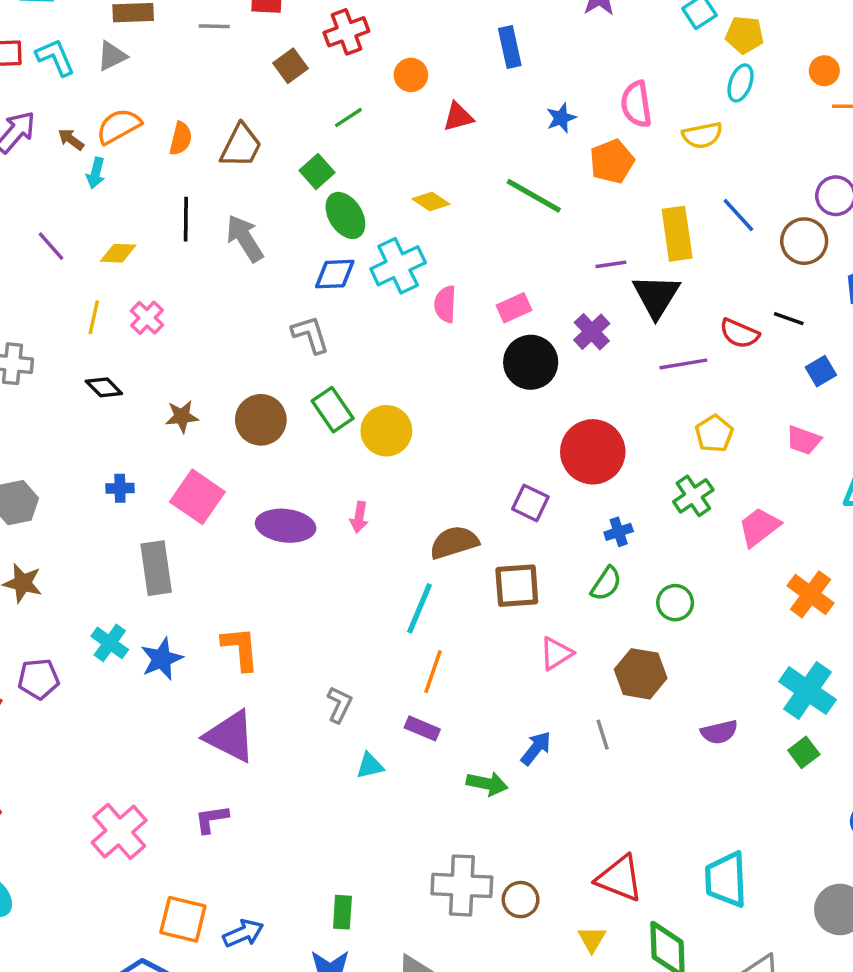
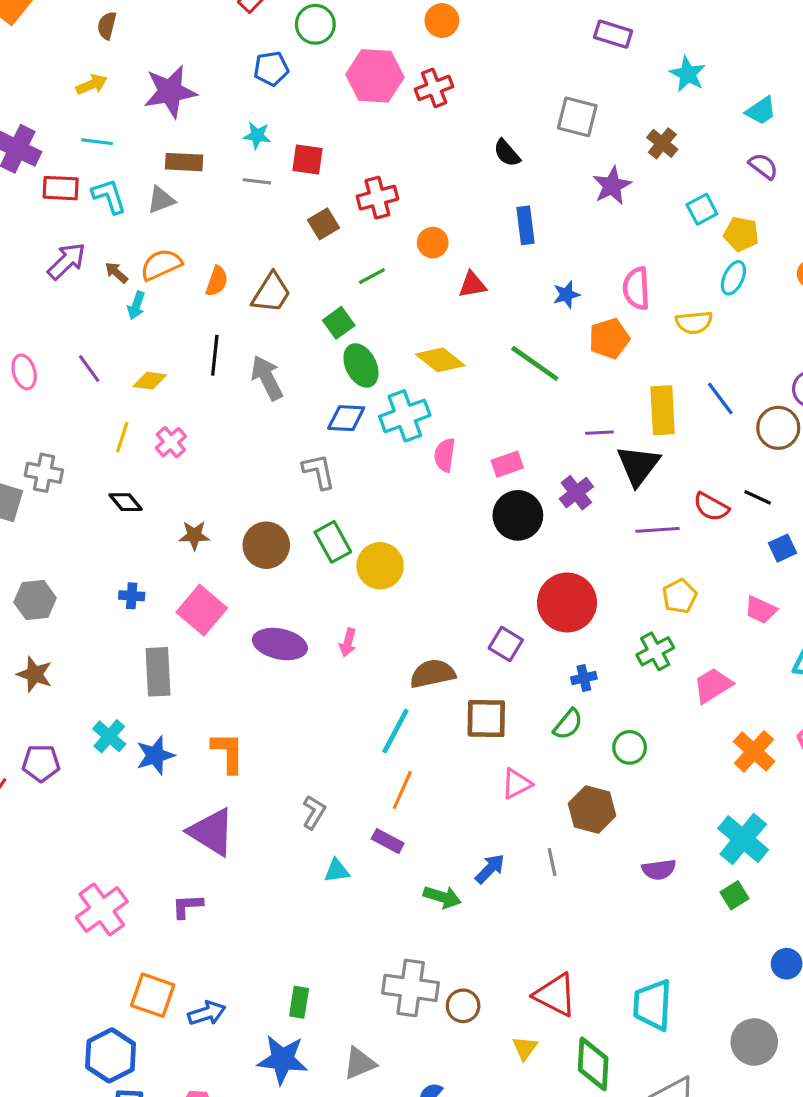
yellow diamond: (431, 201) -> (440, 360), size x1.4

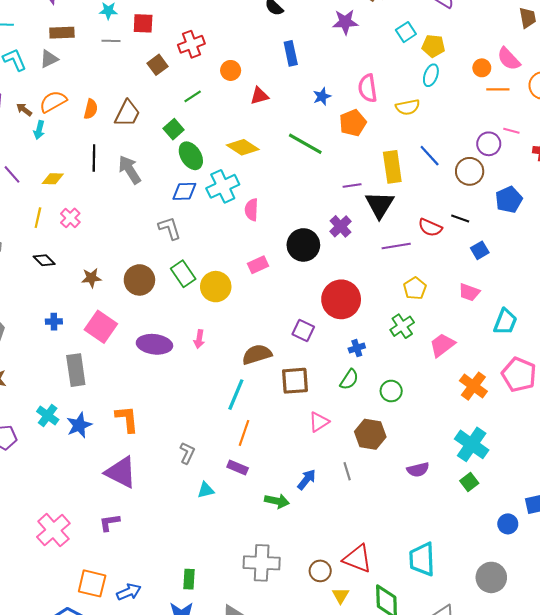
purple star: (612, 186) -> (345, 22), turned 30
pink rectangle: (507, 464) -> (258, 265), moved
brown circle: (463, 1006) -> (320, 571), moved

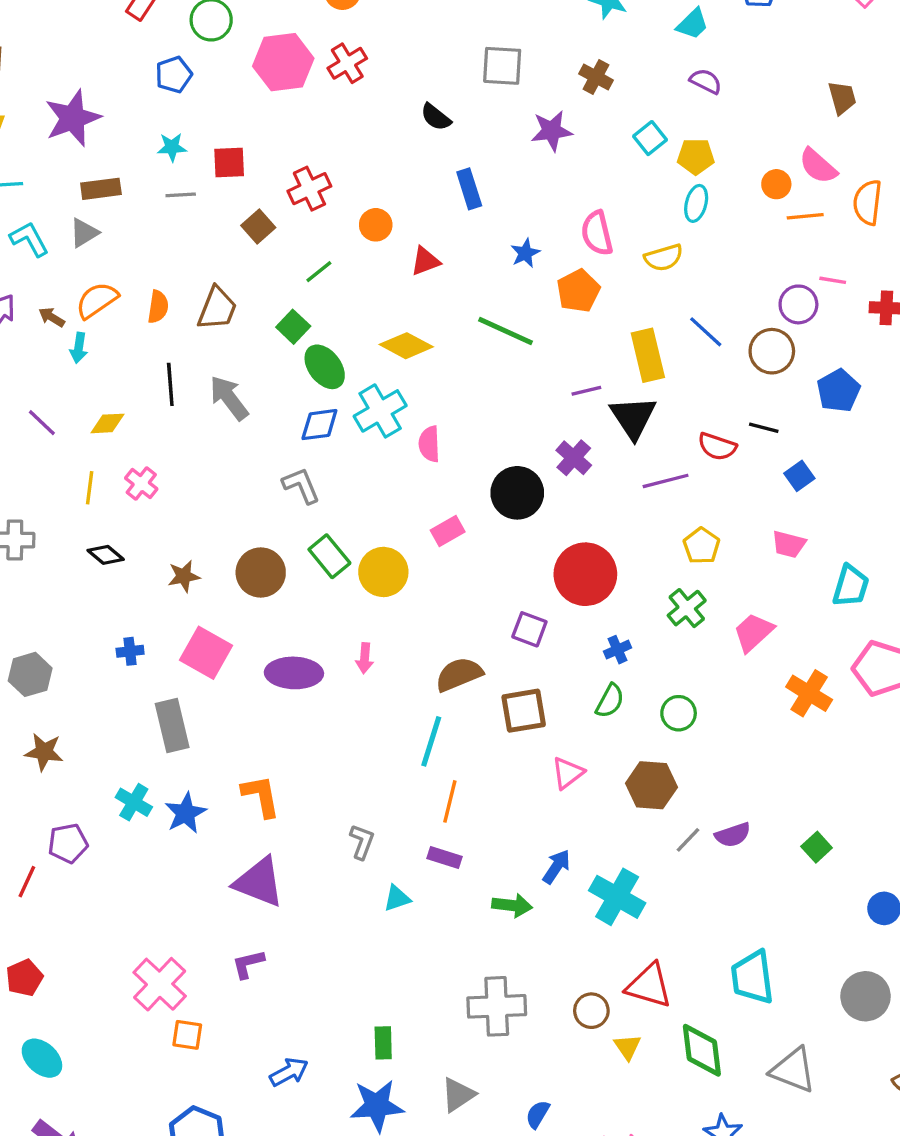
cyan cross: (472, 444) -> (617, 897), moved
gray line: (347, 471) -> (688, 840), moved, turned 66
orange square: (92, 583) -> (187, 1035), moved, size x0.7

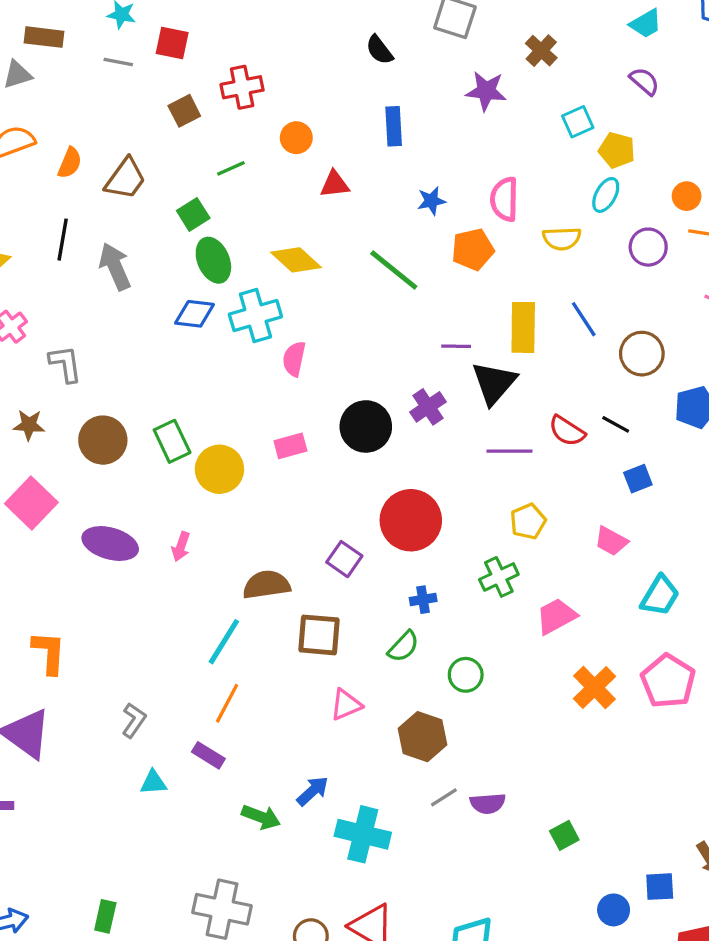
purple circle: (798, 304) -> (648, 247), moved
gray L-shape: (301, 485) -> (65, 364), moved
cyan cross: (617, 897) -> (363, 834), turned -30

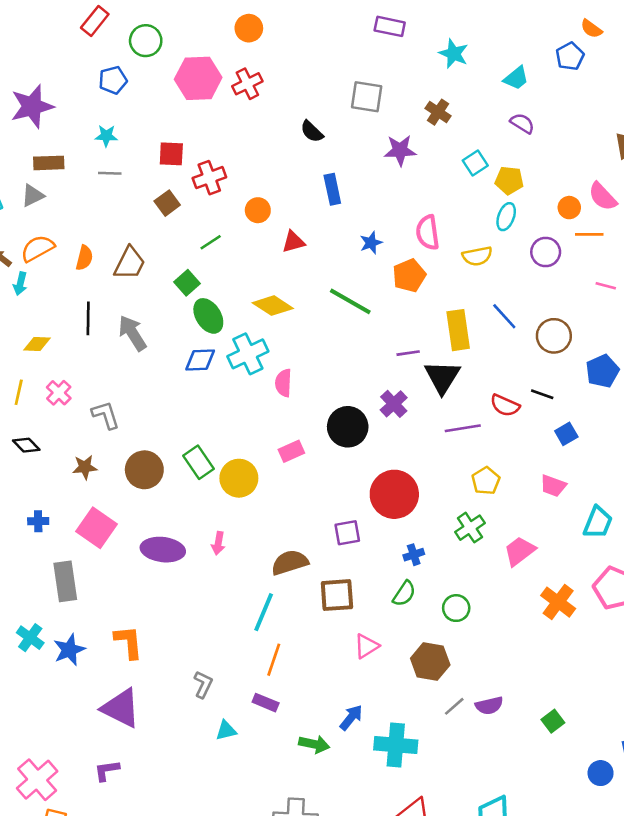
red square: (172, 43) -> (171, 154), moved
purple square: (344, 559) -> (347, 533), turned -36

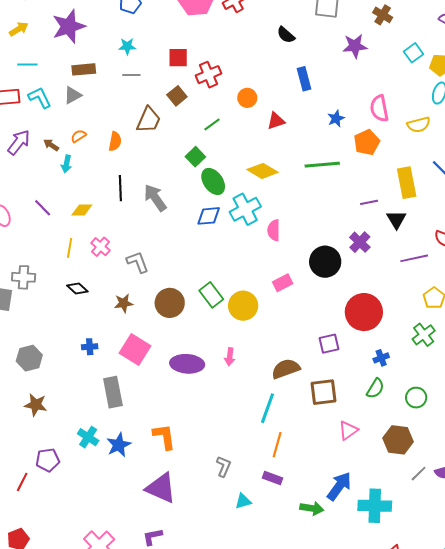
orange semicircle: (38, 248) -> (79, 136), size x0.6
brown trapezoid: (130, 263) -> (149, 120), moved
green line: (350, 301) -> (322, 165), turned -32
black triangle: (442, 377) -> (396, 219), size x0.7
blue arrow: (351, 718) -> (339, 486), size x1.4

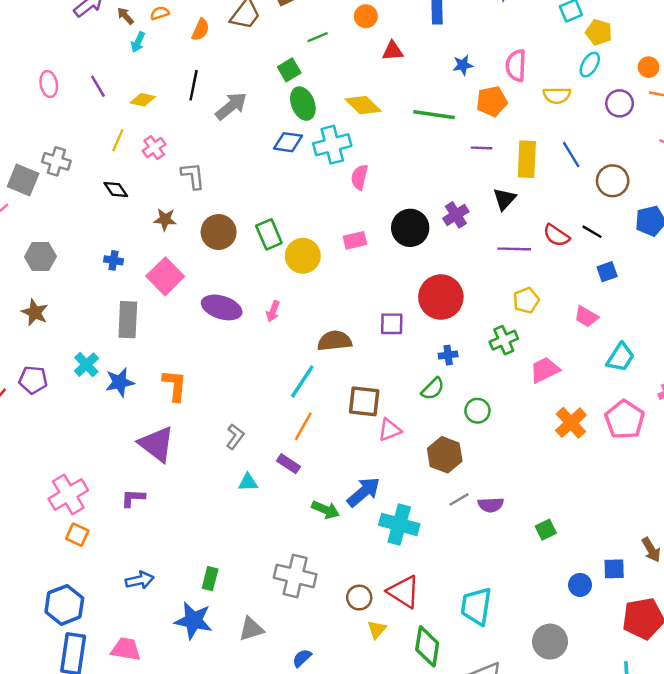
gray arrow: (155, 198) -> (231, 106), turned 72
purple line: (369, 202) -> (482, 148), moved
brown square: (323, 392) -> (364, 401), moved

